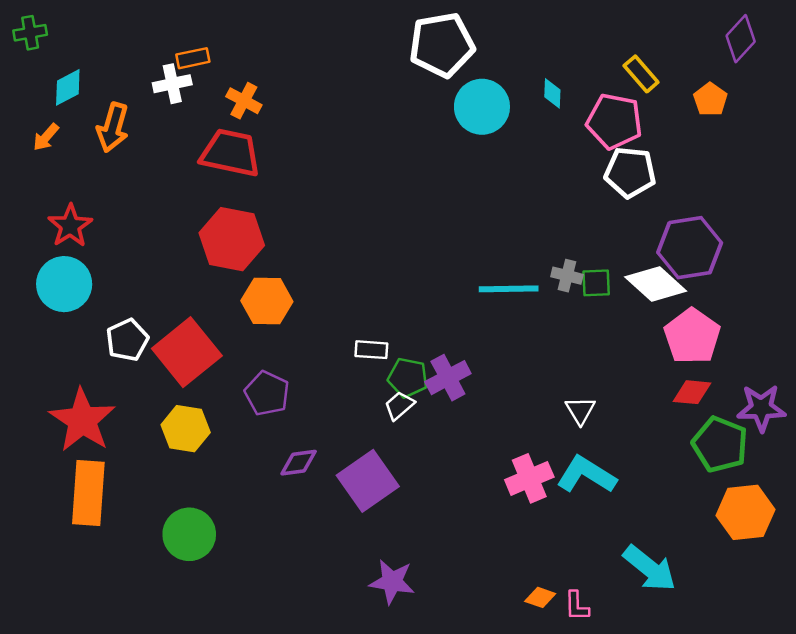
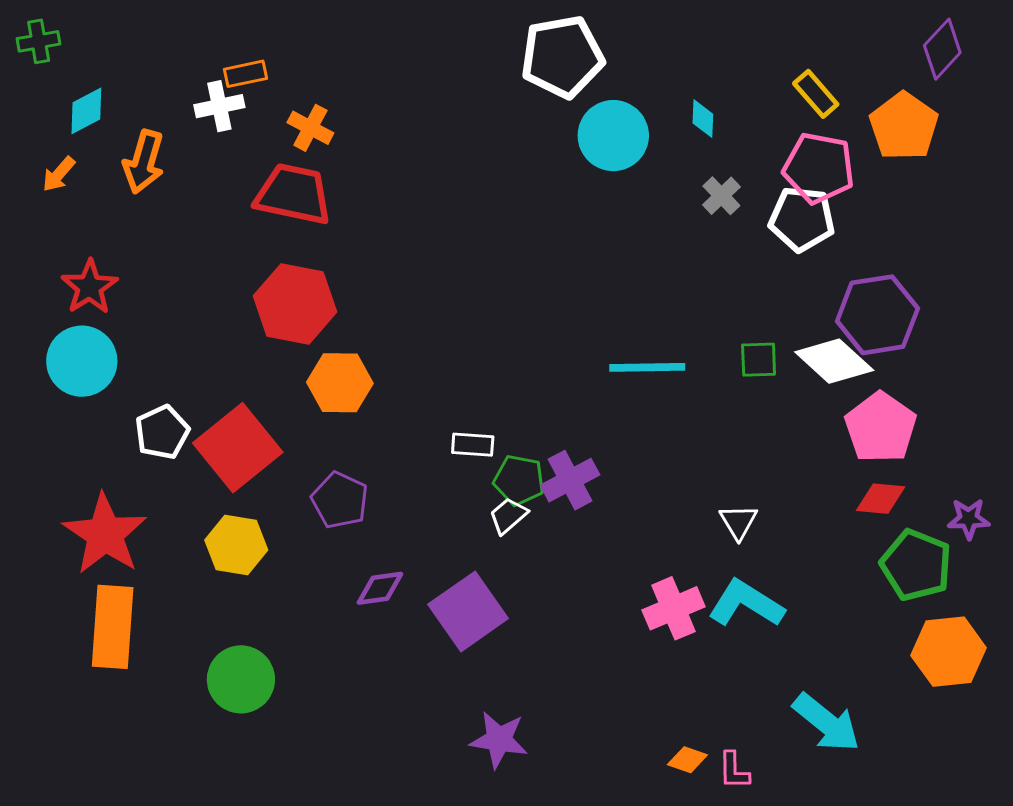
orange pentagon: (710, 99) -> (904, 126), size x1.6
pink pentagon: (614, 121) -> (819, 168), moved
gray cross: (567, 276) -> (721, 196), moved, turned 32
purple star: (761, 408) -> (969, 519), size x0.7

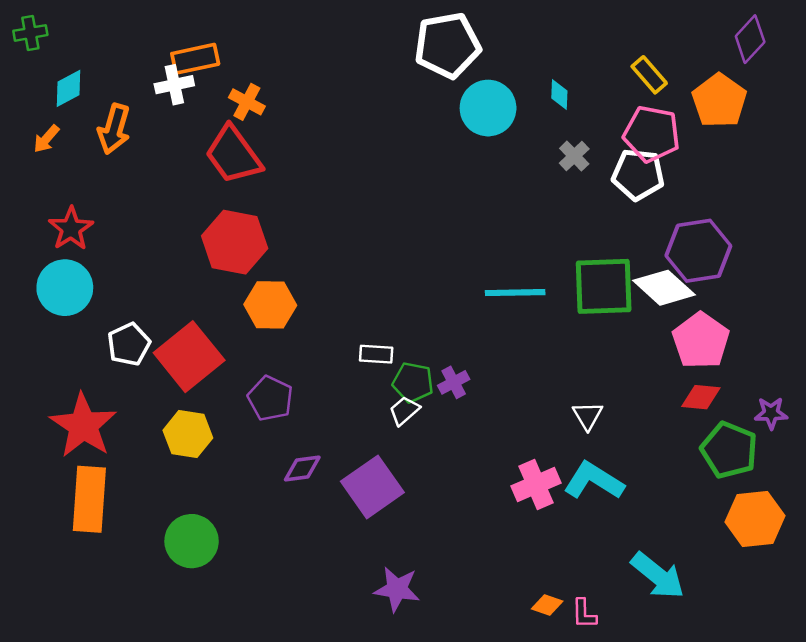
orange rectangle: (246, 74) -> (195, 59), size x1.4
red trapezoid: (293, 194) -> (233, 155), turned -138
green square: (759, 360) -> (604, 286), size x2.0
purple cross: (570, 480) -> (454, 382), size x0.7

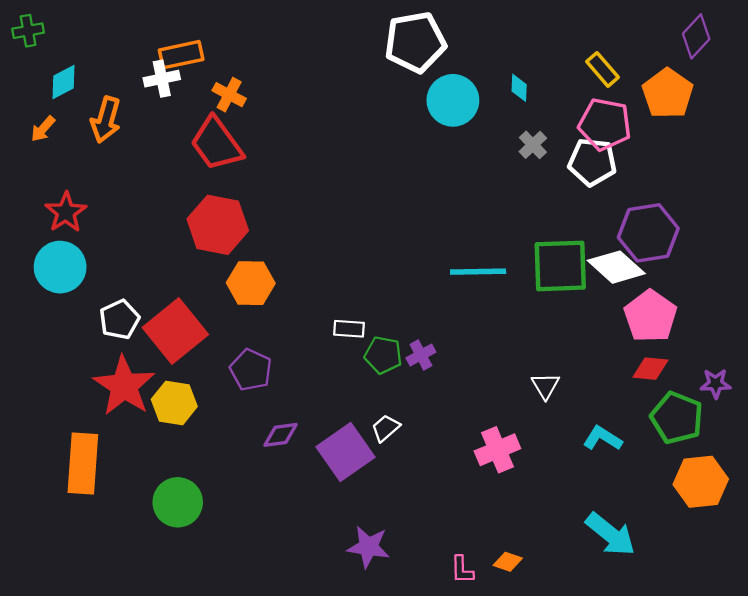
white trapezoid: (404, 411) -> (386, 428), moved
red star: (83, 425) -> (124, 386), moved
cyan L-shape: (594, 481) -> (603, 438), moved, size x0.7
pink L-shape: (584, 614) -> (462, 570), moved

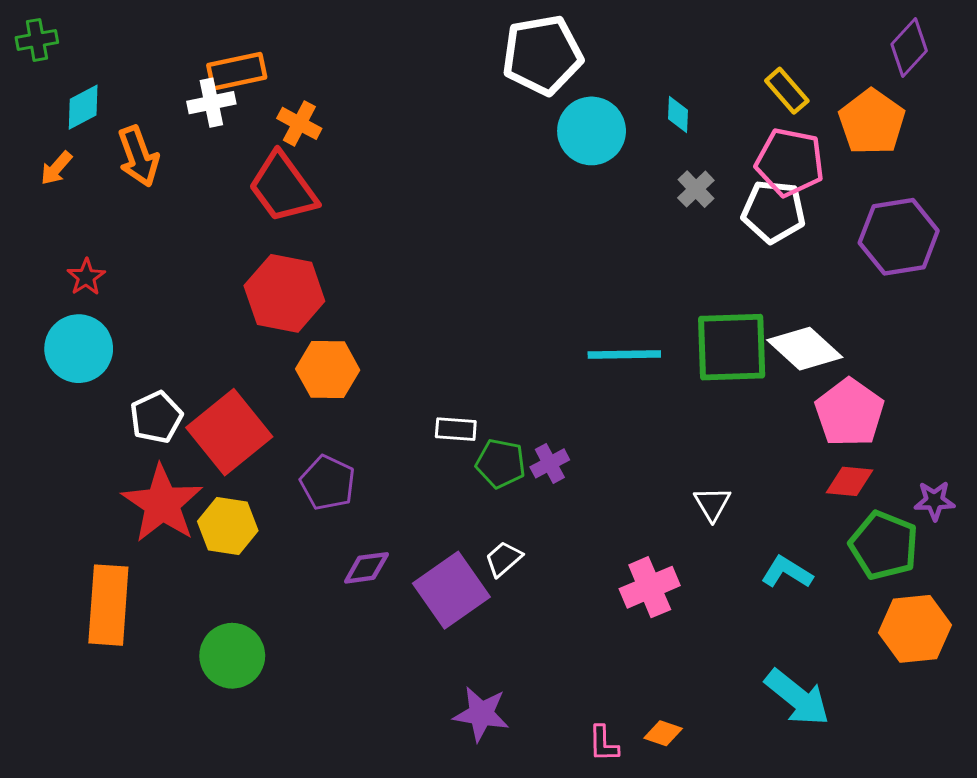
orange arrow: (106, 120) -> (138, 156), turned -36
red star: (66, 212) -> (86, 277), size x0.7
purple hexagon: (648, 233) -> (899, 237), moved

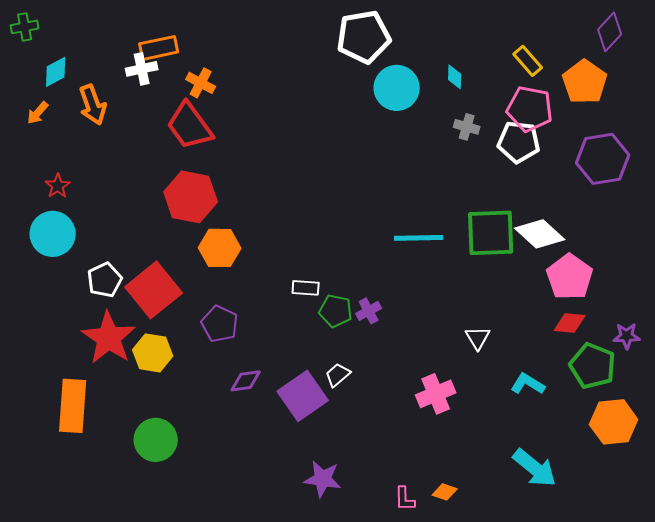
gray cross: (696, 189) -> (467, 127), turned -30

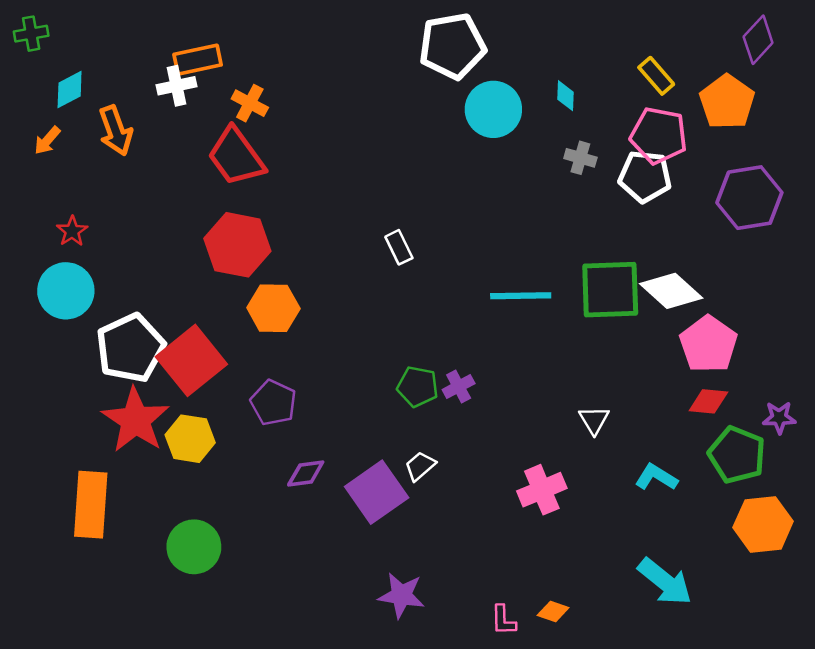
white pentagon: (105, 280) -> (130, 348), size x1.6
white rectangle: (306, 288) -> (399, 247), moved, turned 60

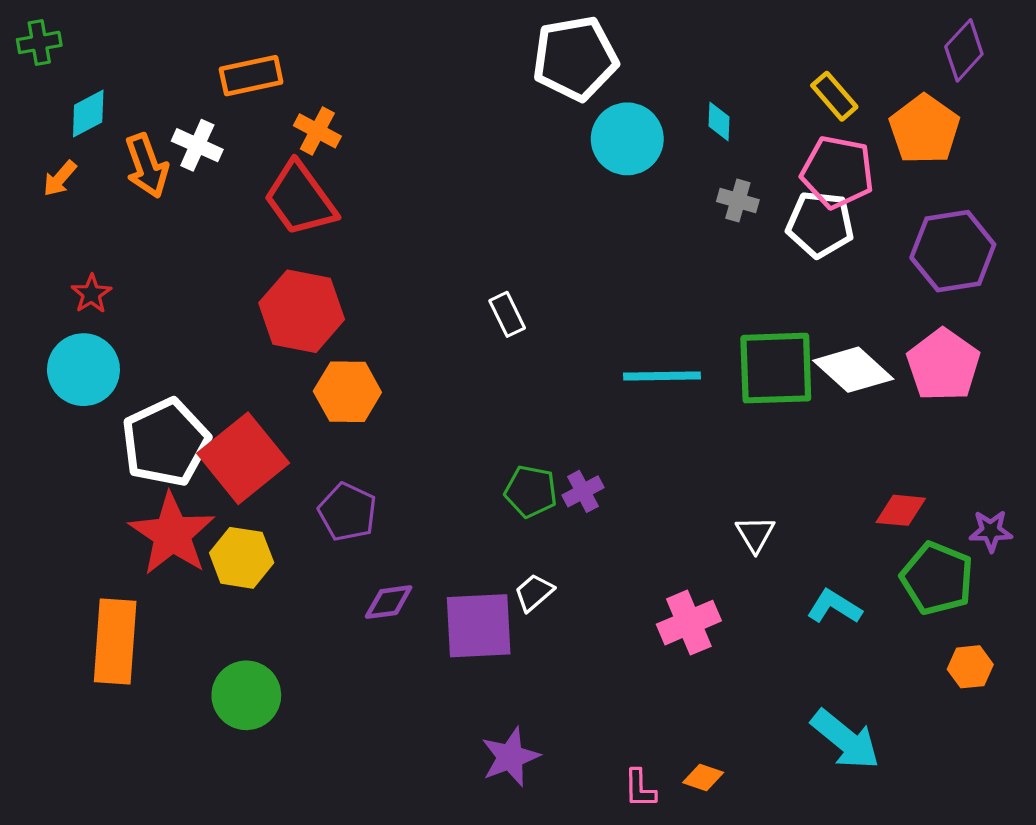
white cross: (176, 86) -> (197, 145), moved, turned 36
pink pentagon: (708, 344) -> (943, 365), moved
purple square: (377, 492) -> (479, 626), turned 32
orange hexagon: (763, 524) -> (970, 667), size x0.6
purple star: (401, 595) -> (510, 757), turned -30

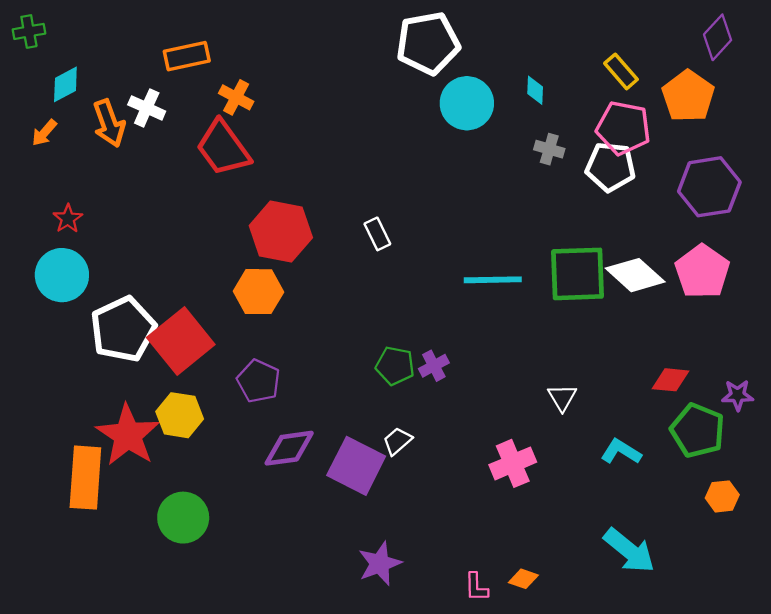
red hexagon: (302, 311) -> (281, 232), moved
red star: (172, 534) -> (128, 435), moved
purple diamond: (389, 602) -> (289, 448), size x1.4
purple square: (479, 626) -> (356, 466), turned 30

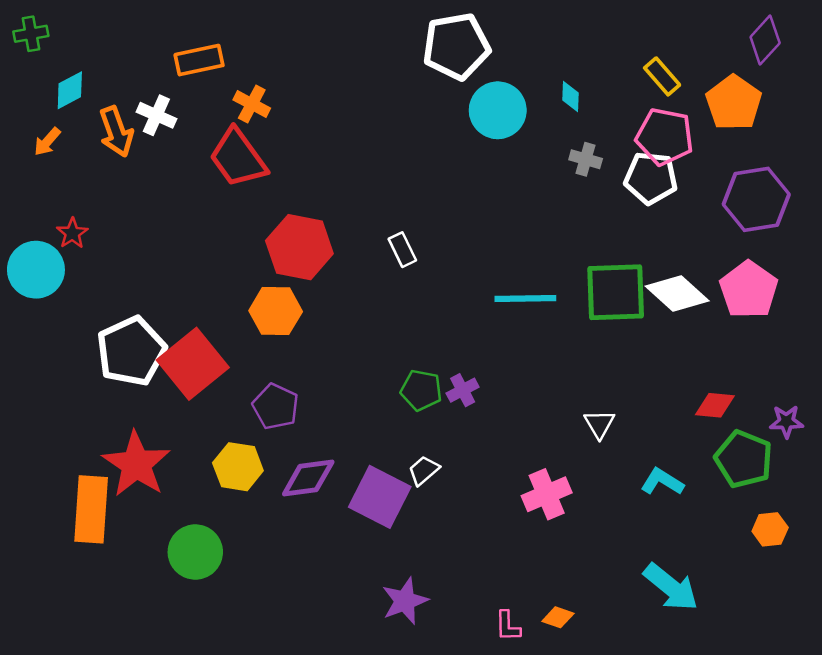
cyan circle: (62, 275) -> (36, 270), moved
yellow hexagon: (180, 415) -> (238, 467), moved

